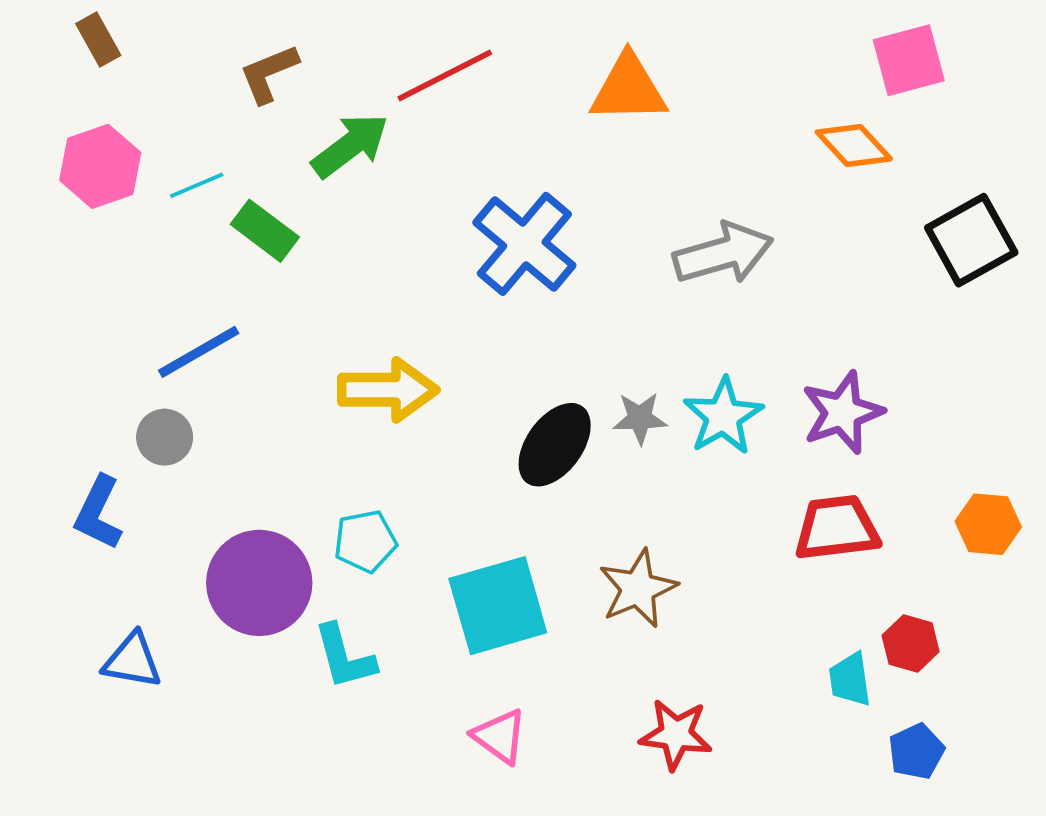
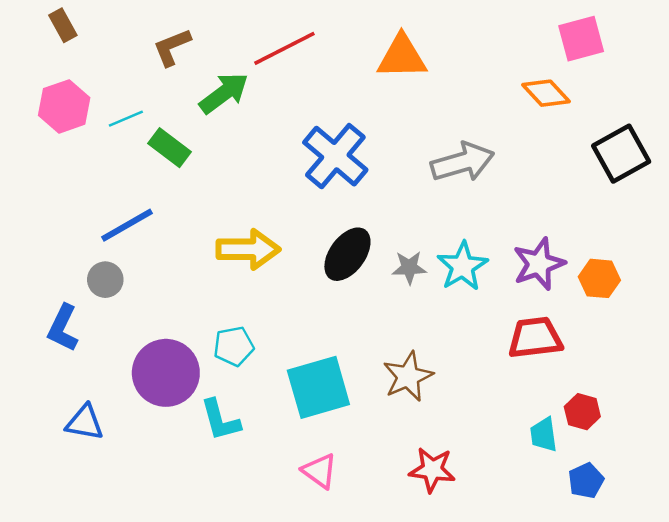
black ellipse: (555, 445) -> (347, 254), moved
orange hexagon: (988, 524) -> (599, 278), moved

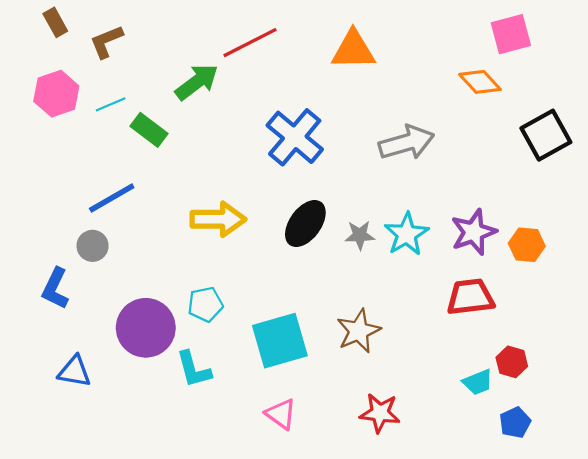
brown L-shape: (172, 47) -> (106, 42), moved
cyan trapezoid: (544, 435) -> (478, 382), turned -104

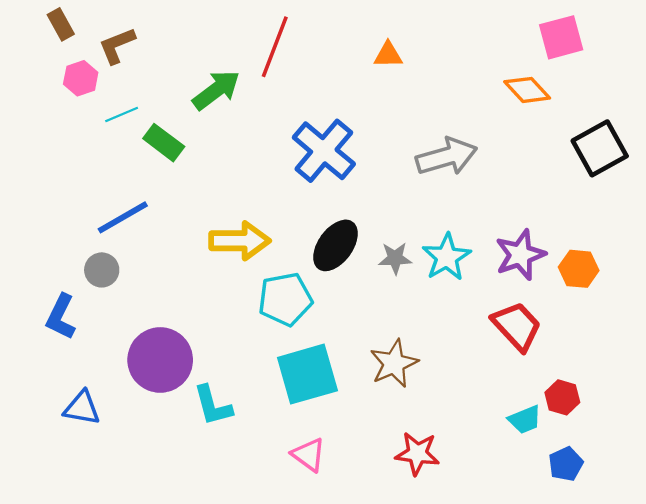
red line: (250, 43) -> (275, 47), turned -42
orange triangle: (353, 50) -> (388, 55), size x0.6
pink hexagon: (56, 94) -> (81, 78), moved, size x0.7
red trapezoid: (470, 297) -> (517, 326), turned 54
cyan pentagon: (205, 304) -> (285, 299), moved, size x1.4

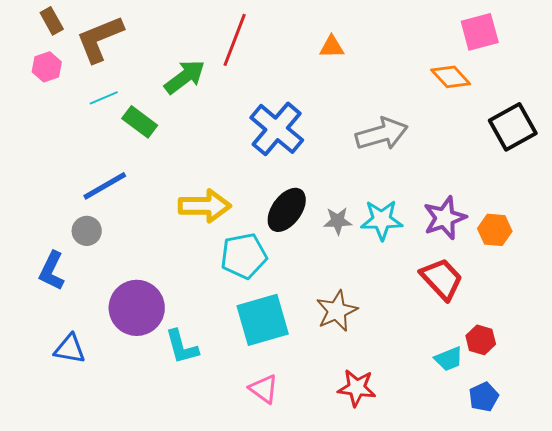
brown L-shape: (117, 46) -> (100, 39), size x1.5
pink hexagon: (81, 78) -> (47, 67), moved
cyan star: (447, 257) -> (382, 220), turned 30

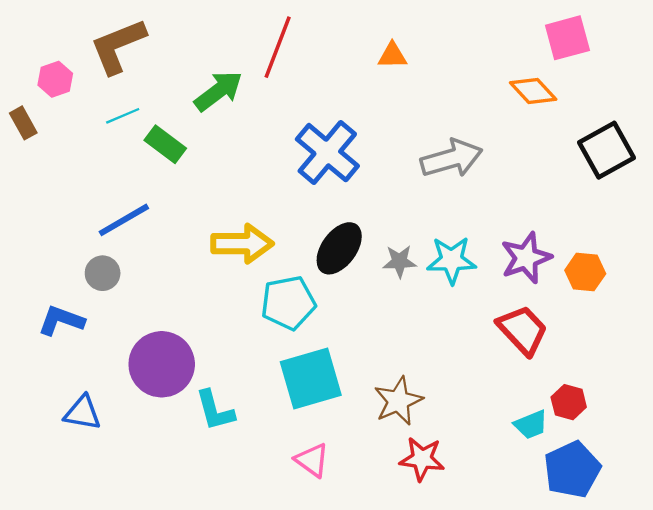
brown rectangle: (52, 21) -> (23, 123), moved
blue L-shape: (52, 271) -> (61, 321), turned 84
brown star: (337, 311) -> (398, 401), moved
blue pentagon: (484, 397) -> (572, 470), size x1.6

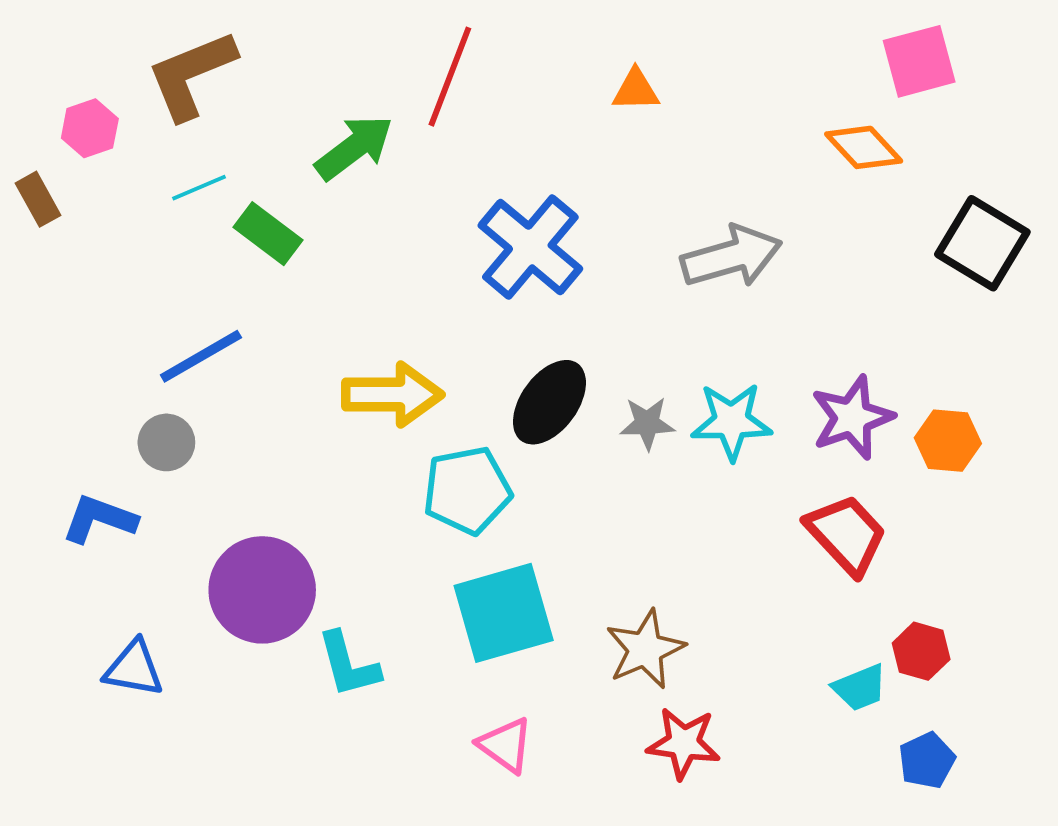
black square: (607, 150) -> (982, 243), turned -30
blue pentagon: (572, 470) -> (927, 760), size x0.6

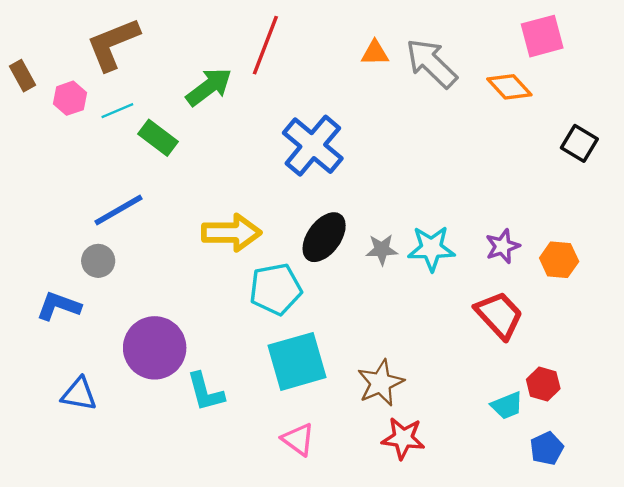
pink hexagon: (90, 128) -> (70, 98), moved
brown rectangle: (38, 199) -> (22, 76), moved
black square: (982, 243) -> (579, 143), size x0.7
gray arrow: (731, 257) -> (431, 63), moved, turned -120
purple star: (852, 418) -> (503, 246), size x0.7

